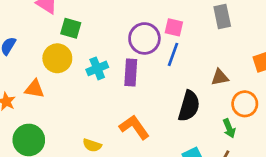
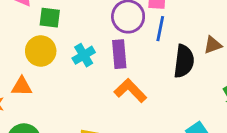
black semicircle: (189, 106) -> (184, 61), moved
orange L-shape: (134, 127) -> (130, 90), moved

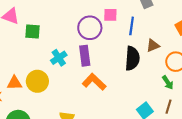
blue line: (160, 29) -> (132, 26), moved
yellow circle: (41, 51) -> (37, 81), moved

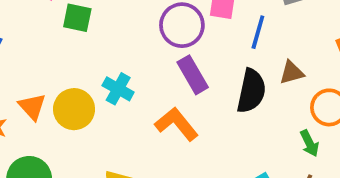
purple rectangle: (85, 56) -> (193, 75), moved, turned -30
cyan cross: (59, 58) -> (118, 89), moved, turned -35
orange triangle: (14, 83) -> (32, 107), turned 42

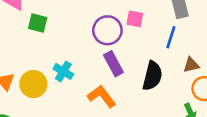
blue line: (258, 32) -> (171, 37), moved
brown triangle: (292, 73) -> (191, 65), moved

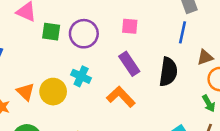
pink square: (135, 19) -> (130, 26), moved
purple circle: (107, 30) -> (84, 34), moved

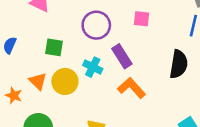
green square: (51, 32) -> (54, 47), moved
purple rectangle: (129, 64) -> (122, 56), moved

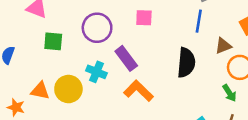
green square: (54, 47) -> (53, 41), moved
orange triangle: (38, 81) -> (40, 91), turned -30

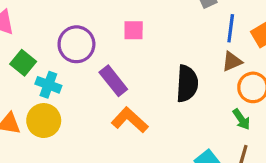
blue line: (199, 21) -> (231, 28), moved
green square: (53, 41) -> (23, 63), turned 36
cyan cross: (96, 72) -> (48, 85), moved

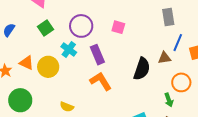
brown triangle: (232, 62) -> (165, 58), moved
cyan cross: (48, 85) -> (69, 49), moved

